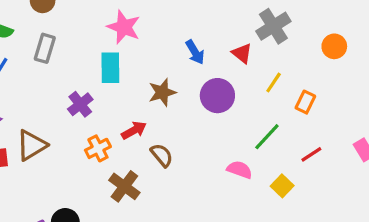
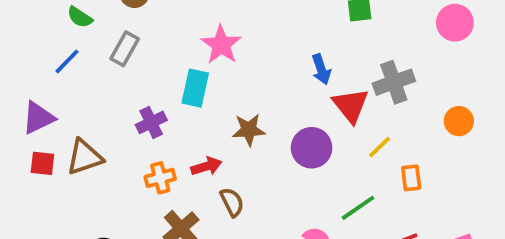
blue arrow: (195, 52) -> (321, 69), moved
red triangle: (242, 53) -> (351, 105), size x1.5
orange rectangle: (305, 102) -> (411, 178), turned -45

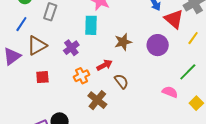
brown triangle: (84, 157) -> (37, 45), moved
red square: (42, 163) -> (42, 77), moved

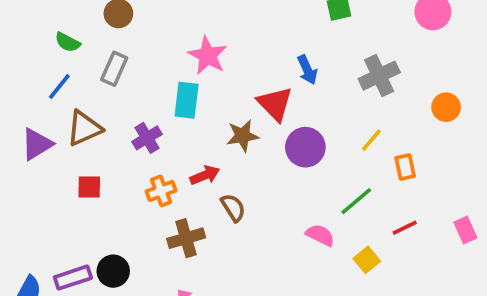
red triangle: (174, 19) -> (275, 104), moved
brown cross: (97, 100) -> (186, 238), turned 30

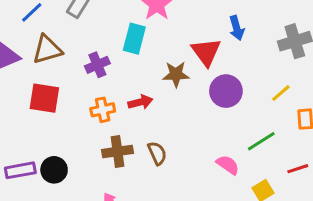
red square: (89, 187) -> (44, 98), size x1.5
brown semicircle: (233, 208) -> (157, 153), moved

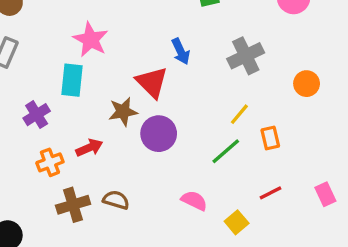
purple circle: (226, 91) -> (159, 134), moved
green line: (261, 141) -> (226, 151), moved
brown semicircle: (157, 153) -> (116, 200), turned -40

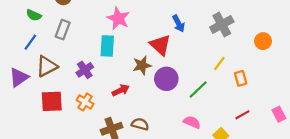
green line: (226, 151) -> (198, 90), moved
orange cross: (50, 162) -> (85, 102), moved, turned -35

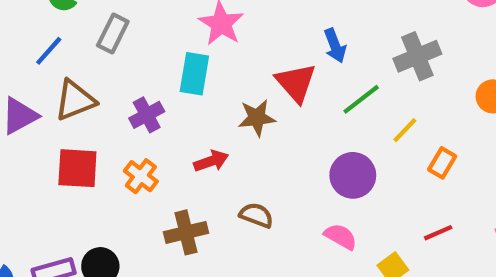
orange rectangle: (241, 78) -> (442, 163), turned 40
purple circle: (166, 79) -> (353, 175), moved
green line: (198, 90) -> (361, 99), moved
brown semicircle: (140, 124) -> (256, 215), moved

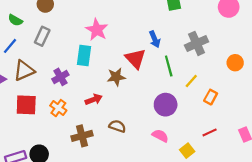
green line: (361, 99) -> (169, 66), turned -66

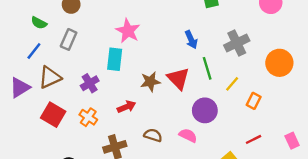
red triangle: (135, 59) -> (178, 78), moved
orange circle: (235, 63) -> (279, 63), size x1.5
red square: (26, 105) -> (53, 115), turned 30
pink semicircle: (160, 136) -> (188, 135), moved

